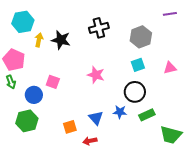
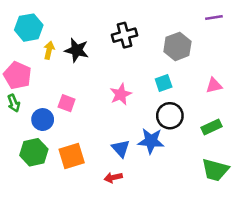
cyan square: (138, 65) -> (164, 83), moved
pink star: (96, 75) -> (121, 94), turned 30
blue star: (120, 112) -> (151, 141), size x1.5
green rectangle: (147, 115) -> (211, 127), moved
orange square: (70, 127) -> (72, 156), moved, size x1.5

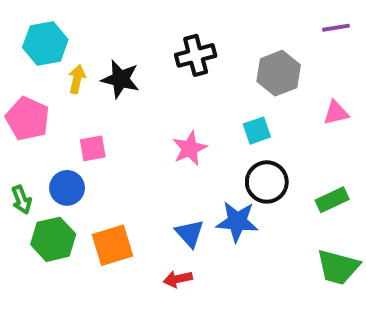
pink triangle: (214, 85) -> (336, 113), moved
green arrow: (14, 103) -> (22, 200), moved
pink square: (67, 103) -> (93, 148), moved, turned -30

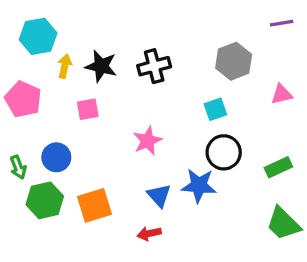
black cross: (196, 55) -> (154, 66), moved
pink square: (93, 148) -> (88, 109), moved
pink star: (190, 148) -> (147, 141), moved
green trapezoid: (338, 267) -> (283, 224), turned 30

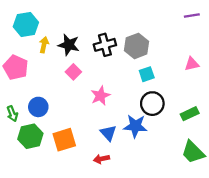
gray hexagon: (234, 61) -> (137, 46), moved
pink square: (88, 109) -> (73, 72), moved, turned -35

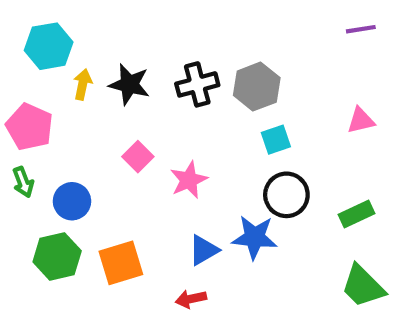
pink square: (73, 72) -> (138, 157), moved
green arrow: (12, 114) -> (23, 182), moved
blue triangle: (108, 133) -> (204, 250), turned 42

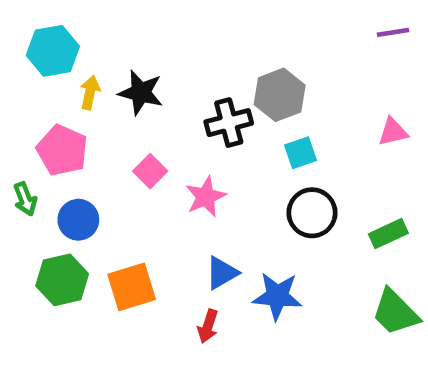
black cross: (197, 84) -> (229, 123), moved
pink pentagon: (30, 127) -> (62, 150), moved
blue star: (255, 237) -> (277, 296), moved
red arrow: (191, 299) -> (208, 326), turned -60

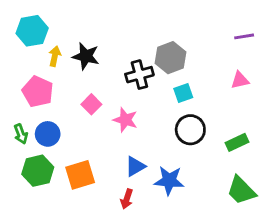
purple line: (393, 32) -> (244, 36), moved
pink star: (206, 197) -> (125, 120), turned -30
green arrow: (25, 199) -> (21, 134), moved

